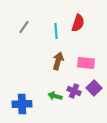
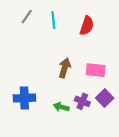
gray line: (24, 27) -> (27, 17), moved
cyan line: (56, 31) -> (53, 20), moved
blue cross: (22, 104) -> (24, 98), moved

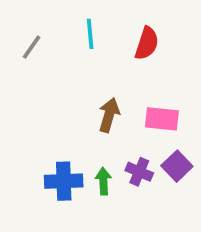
gray line: (27, 17) -> (32, 47), moved
blue cross: (24, 98) -> (64, 181), moved
green arrow: (61, 107) -> (103, 181), turned 72

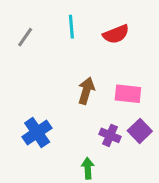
red semicircle: (147, 43) -> (116, 34), turned 50
blue cross: (64, 181) -> (37, 132), moved, turned -32
green arrow: (103, 181) -> (88, 168), moved

